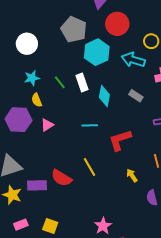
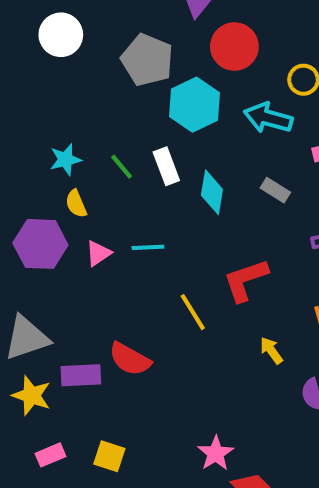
white circle: (27, 44) -> (61, 35), moved
cyan line: (90, 125) -> (148, 247), moved
yellow line: (90, 167) -> (193, 312), moved

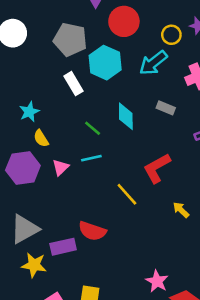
cyan arrow: (268, 118) -> (153, 63), turned -44
white rectangle: (166, 166) -> (74, 84), moved
green line: (122, 167) -> (93, 128), moved

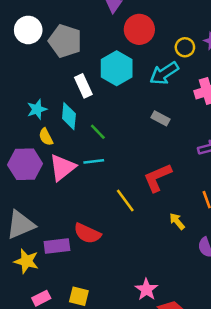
gray pentagon: (70, 40) -> (65, 41), moved
gray rectangle: (166, 108) -> (161, 118), moved
cyan diamond: (126, 116) -> (69, 116), moved
pink triangle: (61, 167) -> (62, 167), size x1.6

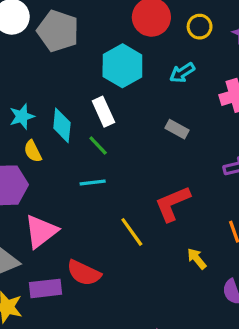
yellow circle: (185, 47) -> (200, 27), moved
cyan arrow: (164, 73) -> (182, 73), size x0.7
white rectangle: (83, 86) -> (103, 112), moved
pink triangle: (62, 167) -> (41, 231), moved

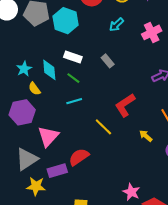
cyan hexagon: (122, 66) -> (66, 21), moved
white rectangle: (103, 112) -> (73, 57), turned -36
gray rectangle: (177, 129) -> (108, 61), moved, turned 32
red semicircle: (84, 273) -> (79, 157), turned 130

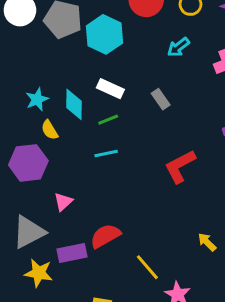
green line: (73, 78) -> (108, 120), turned -64
yellow line: (103, 127) -> (147, 267), moved
pink triangle: (48, 136) -> (63, 202), size x0.6
yellow arrow: (146, 136) -> (207, 242), moved

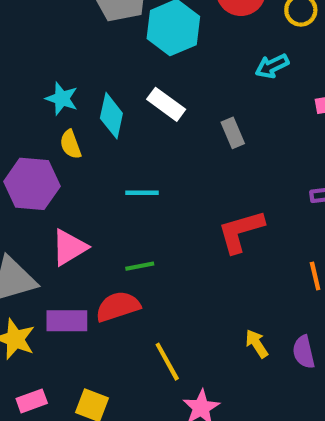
cyan star: (37, 99) -> (62, 99), turned 30
green line: (108, 120) -> (140, 266), moved
pink triangle: (63, 202) -> (69, 247), size x1.4

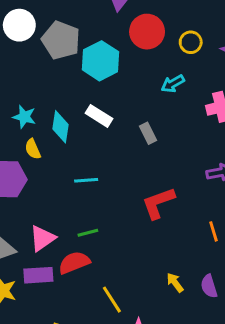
pink triangle: (69, 247) -> (42, 238), moved

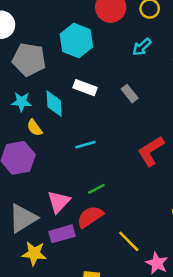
gray pentagon: (61, 40) -> (29, 60), moved

